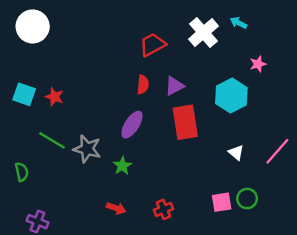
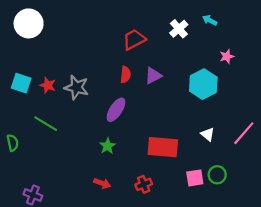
white cross: (203, 33) -> (179, 29), size x0.7
red rectangle: (185, 122) -> (163, 147), moved, turned -76
gray star: (87, 149) -> (77, 87), moved
green semicircle: (22, 172) -> (13, 143), moved

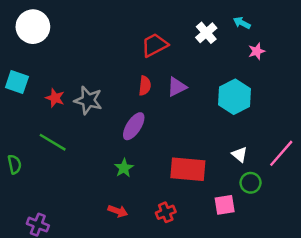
pink star: (227, 56) -> (257, 51), moved
cyan square: (21, 83) -> (17, 82), moved
green circle: (217, 175) -> (251, 183), moved

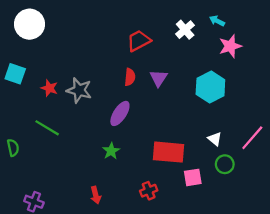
pink star: (257, 51) -> (230, 46), size x1.5
purple triangle: (177, 87) -> (159, 78), turned -30
pink square: (225, 205) -> (193, 177), moved
red arrow: (118, 211) -> (96, 195), moved, turned 56

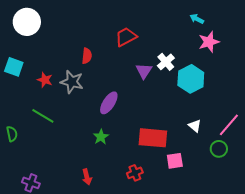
white cross: (185, 30) -> (166, 62), moved
red semicircle: (130, 77) -> (87, 56), moved
green circle: (225, 164) -> (219, 149), moved

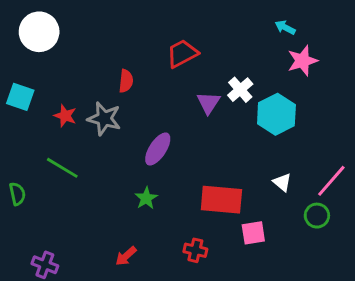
red cross: (135, 173) -> (195, 250), turned 35
red arrow: (87, 177) -> (126, 256), turned 63

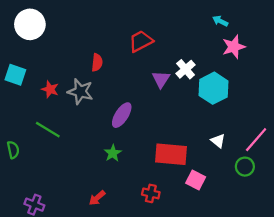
pink square: (253, 233) -> (196, 180), turned 36

